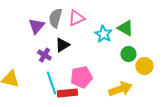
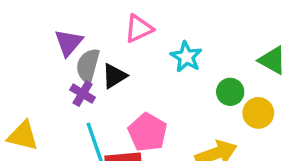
gray semicircle: (55, 18) -> (88, 65), moved
green triangle: (125, 28) -> (272, 60), moved
pink pentagon: (81, 77) -> (148, 132), turned -30

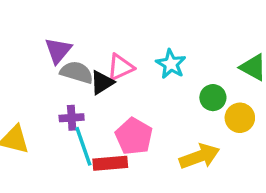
pink triangle: (139, 29) -> (120, 67), moved
gray semicircle: (88, 65) -> (77, 72), turned 92
purple cross: (83, 94) -> (72, 118), moved, turned -35

